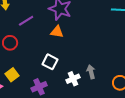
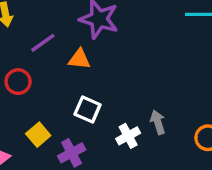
orange triangle: (57, 32) -> (79, 59), moved
yellow square: (12, 75) -> (38, 135), moved

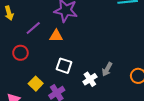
gray arrow: (158, 122) -> (107, 69), turned -128

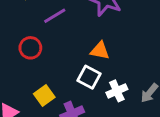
orange triangle: (56, 36) -> (100, 51), moved
white cross: (90, 79) -> (117, 91), moved

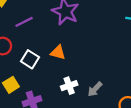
white square: (89, 77) -> (30, 59), moved

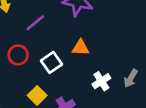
white square: (30, 59) -> (52, 62), turned 36

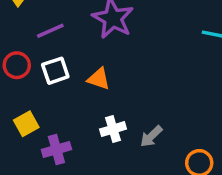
white square: (52, 62) -> (55, 71), moved

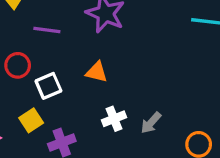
purple line: (50, 31) -> (47, 30), turned 36
white square: (55, 71) -> (48, 86), moved

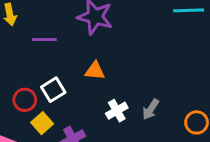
red circle: (18, 65) -> (25, 100), moved

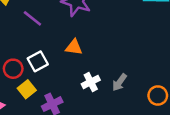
purple line: (44, 39) -> (32, 18), turned 36

